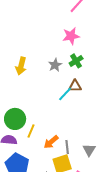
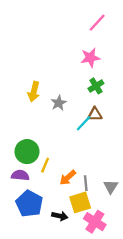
gray star: (55, 65) -> (59, 103), moved

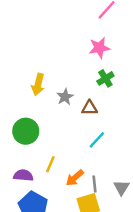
brown triangle: (95, 114) -> (90, 108), moved
cyan line: (84, 123) -> (97, 140), moved
green circle: (27, 152) -> (26, 131), moved

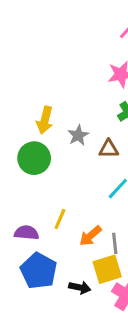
green circle: (26, 131) -> (34, 158), moved

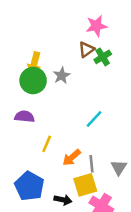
brown triangle: (109, 149) -> (86, 49), moved, turned -35
green circle: (34, 158) -> (33, 81), moved
purple semicircle: (26, 233) -> (24, 117), moved

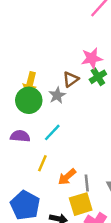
pink star: (96, 26) -> (92, 58), moved
brown triangle: (86, 49) -> (71, 79), moved
cyan line: (94, 119) -> (52, 132), moved

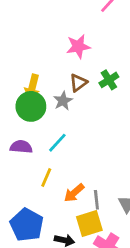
pink star: (92, 58) -> (78, 46), moved

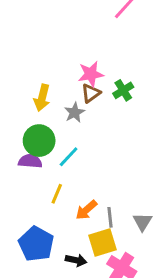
pink star: (78, 46) -> (91, 74), moved
green circle: (31, 106) -> (39, 141), moved

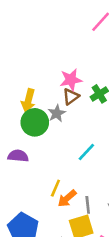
green circle: (39, 141) -> (35, 122), moved
cyan line: (69, 157) -> (86, 152), moved
yellow line: (57, 194) -> (55, 188), moved

